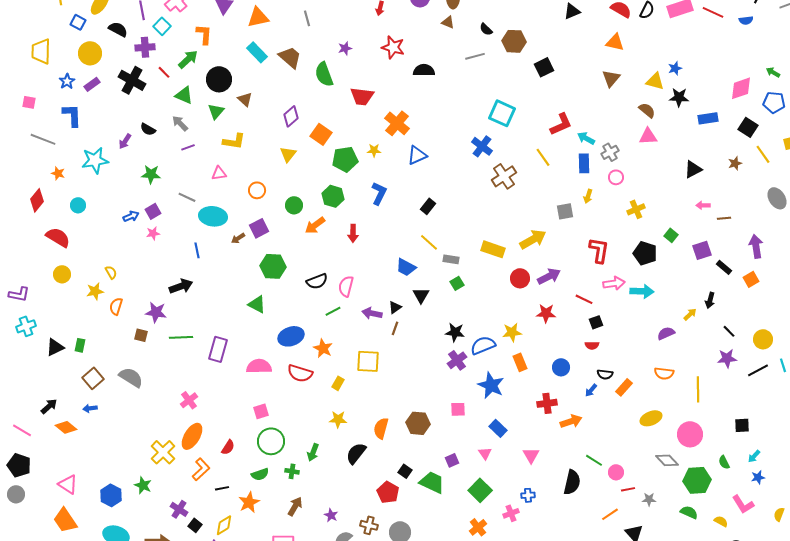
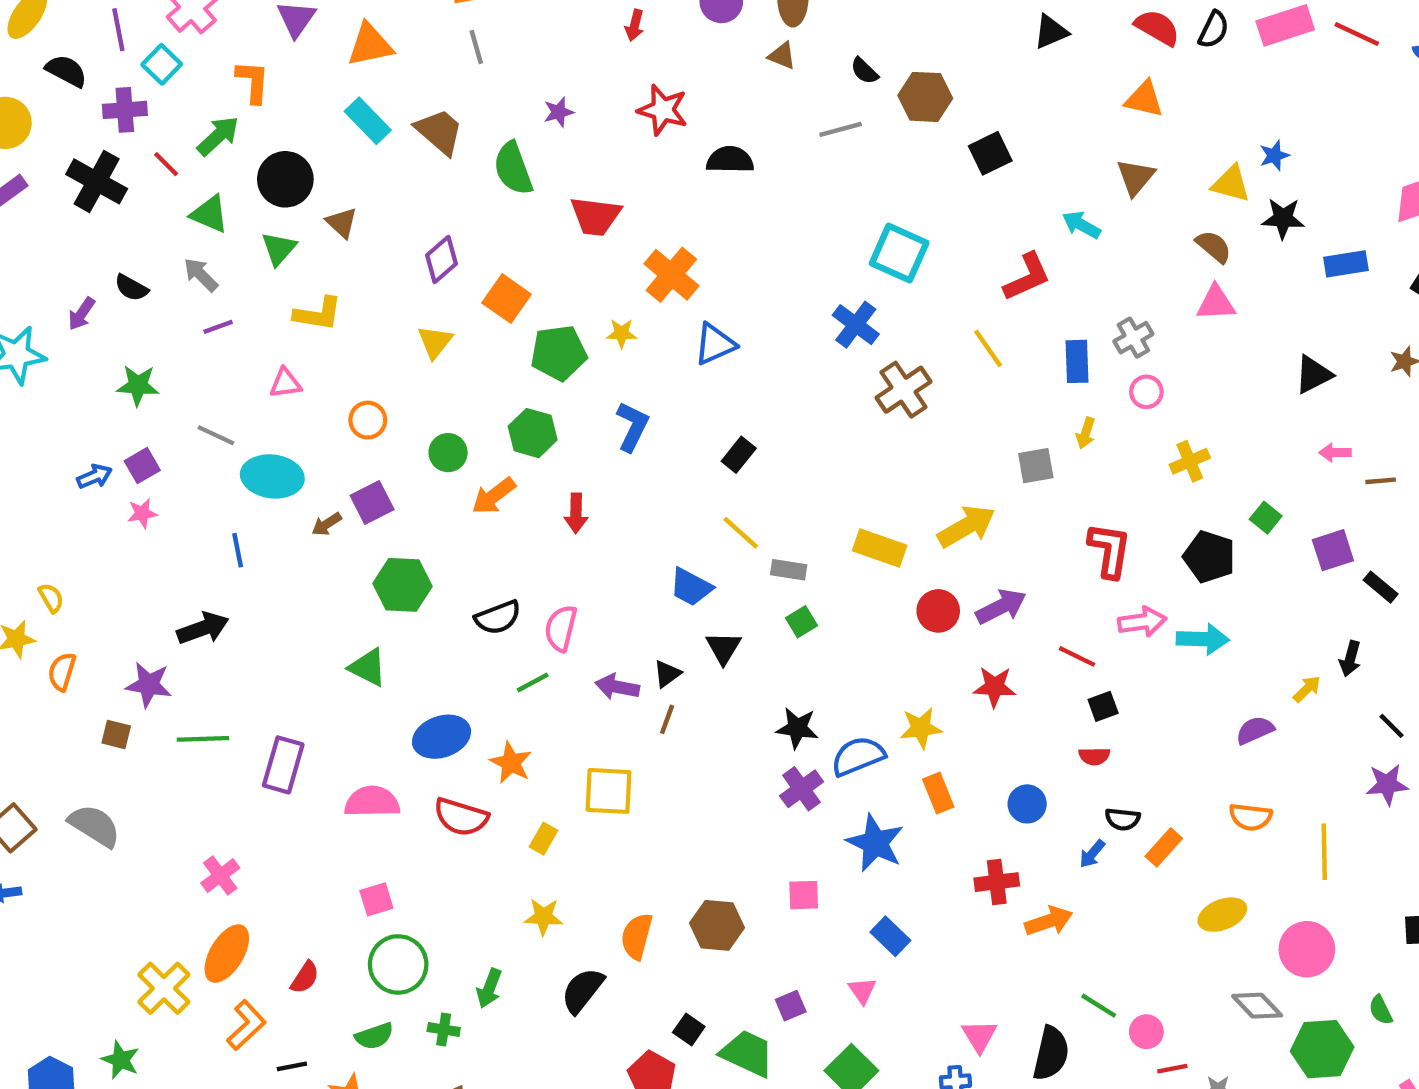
cyan arrow: (586, 138) -> (1081, 225), moved
pink triangle: (531, 455) -> (979, 1036), moved

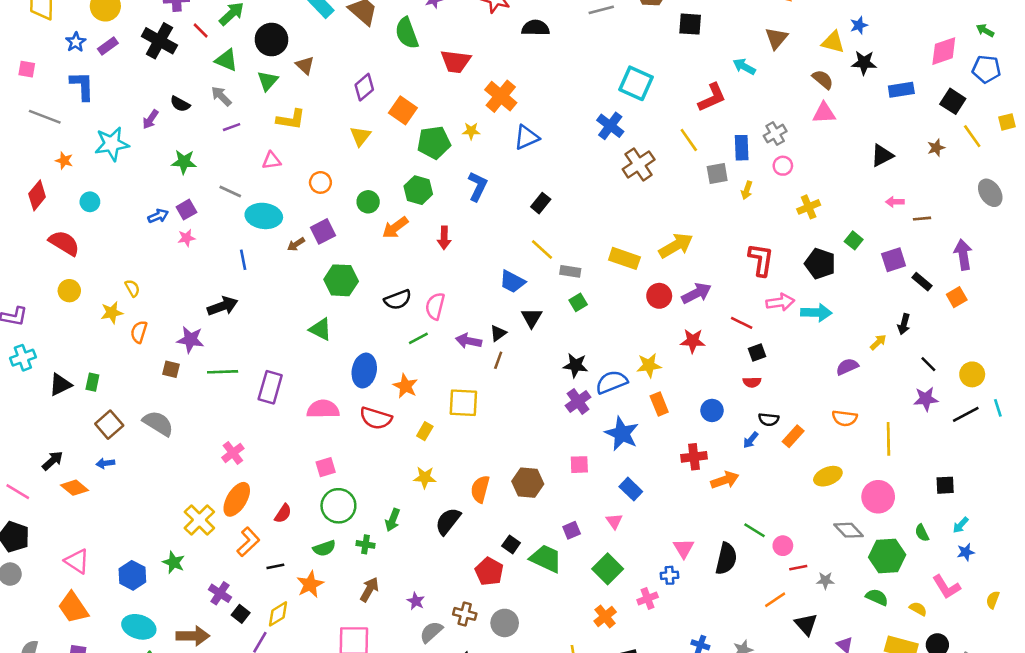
black square: (990, 153) -> (690, 24), turned 30
gray square: (1036, 466) -> (717, 173), moved
blue ellipse: (442, 737) -> (364, 371), turned -60

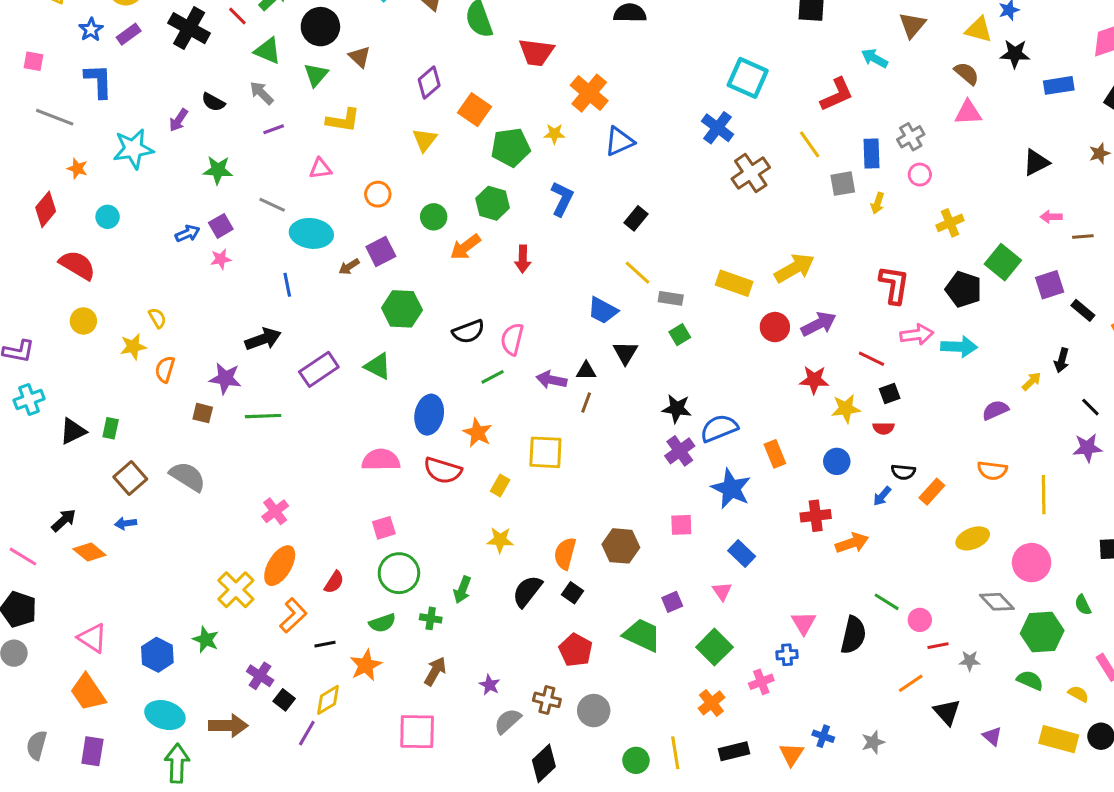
green square: (854, 240) -> (1003, 262), size x1.6
black triangle: (498, 333) -> (586, 371), turned 36
yellow star: (649, 365) -> (846, 409), moved
purple rectangle: (270, 387) -> (319, 369), moved, turned 40
black square: (511, 544) -> (573, 593), moved

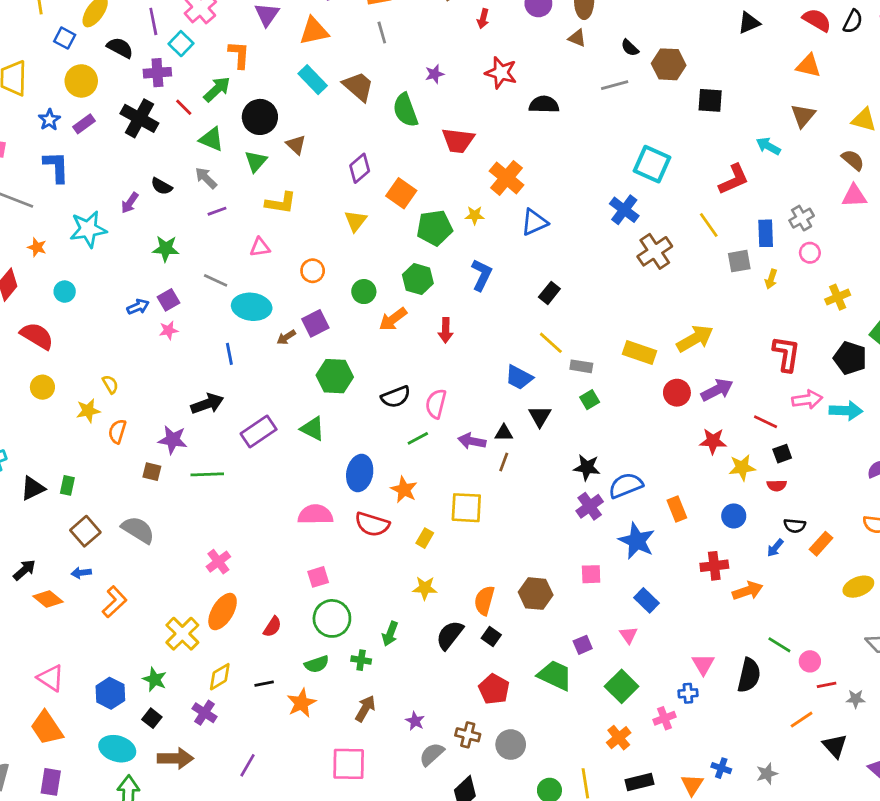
orange L-shape: (293, 615) -> (114, 602), moved
black square: (284, 700) -> (152, 718), moved
yellow diamond: (328, 700) -> (220, 677), moved

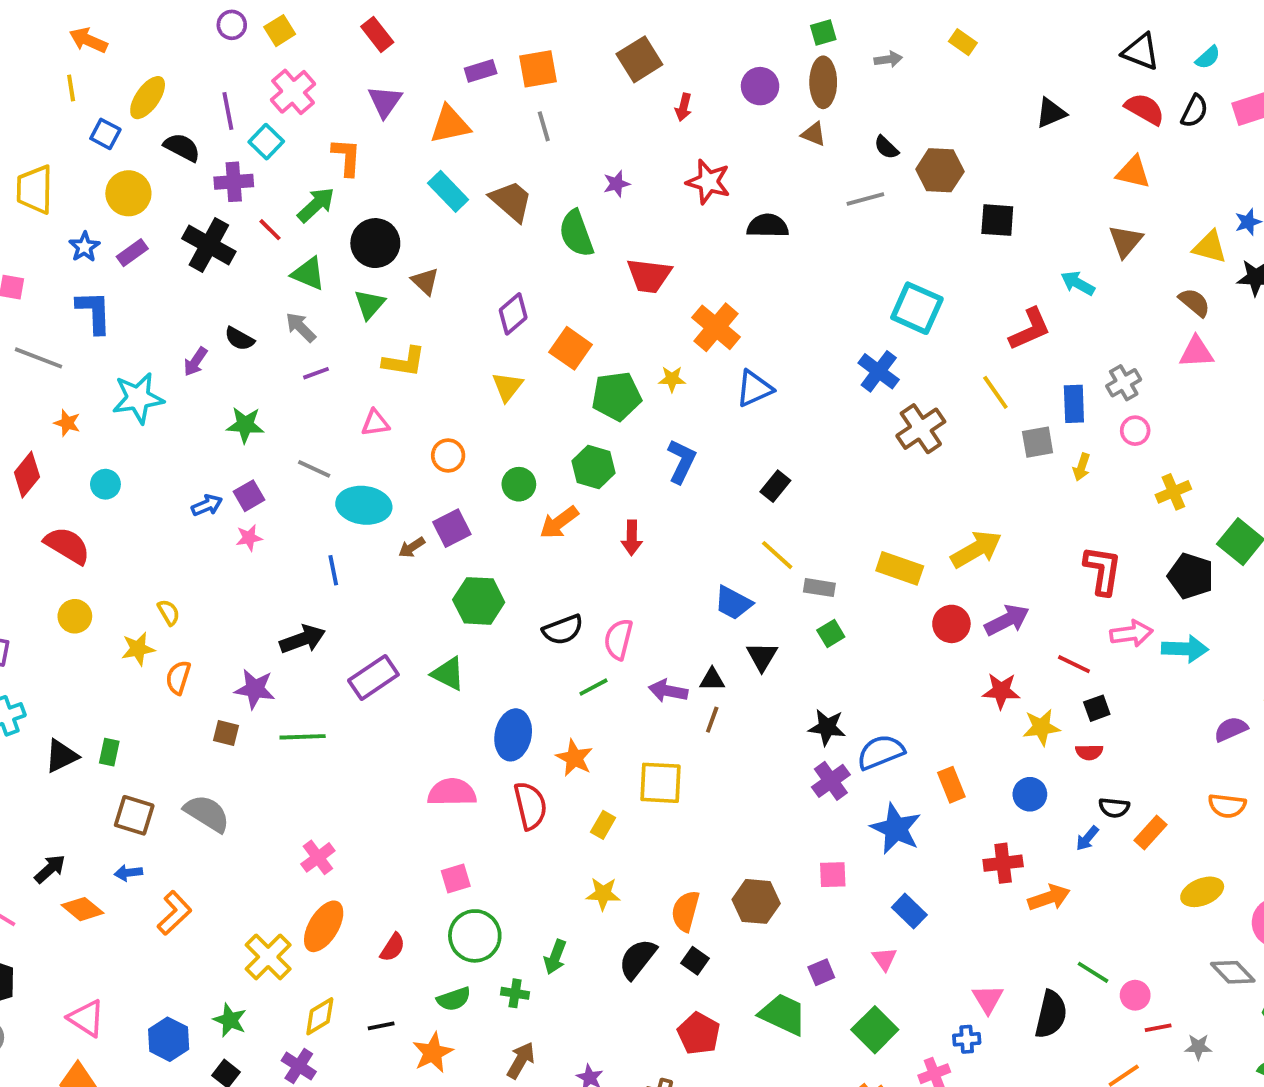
red semicircle: (372, 524) -> (530, 806), turned -120
brown square: (85, 531) -> (134, 815), turned -32

